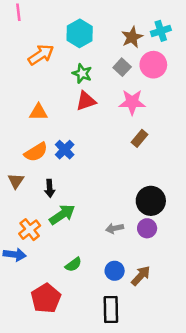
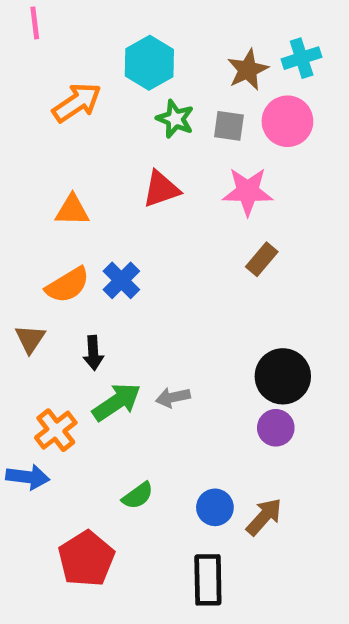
gray square: (122, 67) -> (229, 126), turned -35
green star: (82, 73) -> (175, 119), moved
gray arrow: (115, 228) -> (173, 397), moved

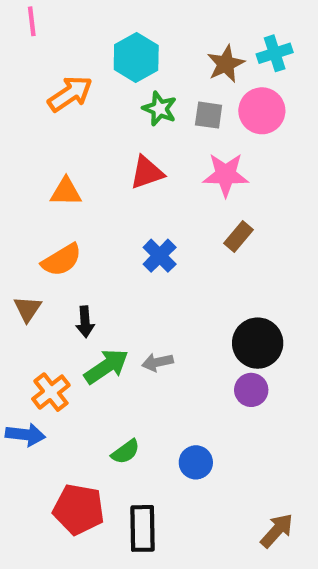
blue cross: (121, 280) -> (160, 256), moved
brown arrow: (264, 517) -> (277, 531), moved
red pentagon: (86, 559) -> (79, 509), turned -30
black rectangle: (208, 580) -> (143, 528), moved

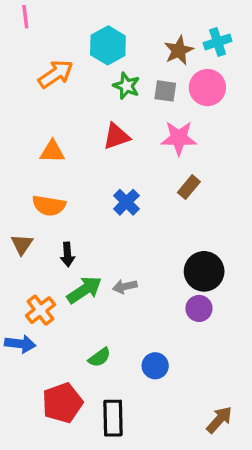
orange semicircle: (62, 260) -> (49, 206), turned 40
red pentagon: (79, 509) -> (62, 403), turned -30

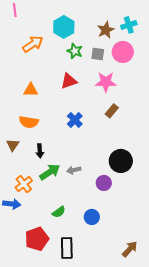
purple circle: (199, 308) -> (104, 183), moved

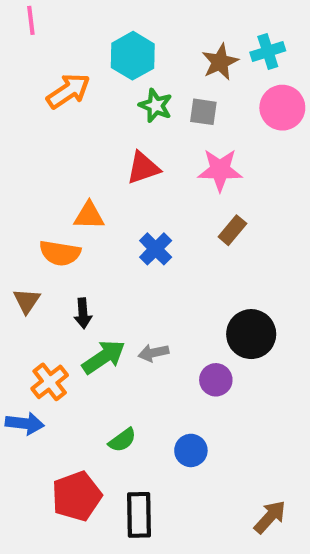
pink circle: (123, 52) -> (282, 108), moved
orange triangle: (31, 90) -> (89, 216), moved

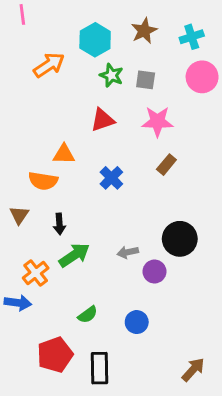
brown star: (220, 62) -> (144, 31), moved
gray arrow: (154, 353) -> (128, 252), moved

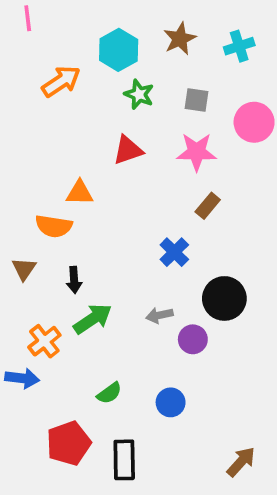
pink circle: (202, 77) -> (254, 122), moved
gray square: (146, 80) -> (197, 100), moved
blue cross: (111, 178) -> (174, 252), moved

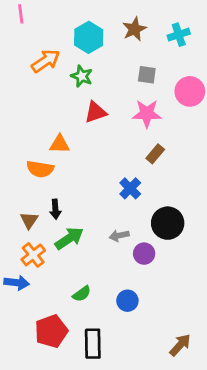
green star: (139, 94) -> (82, 76), moved
brown triangle: (24, 269) -> (29, 220), moved

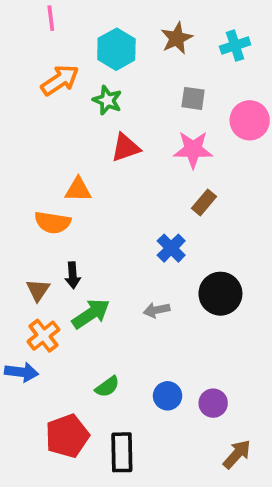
pink line: (21, 14) -> (51, 18), moved
purple circle: (144, 254) -> (213, 403), moved

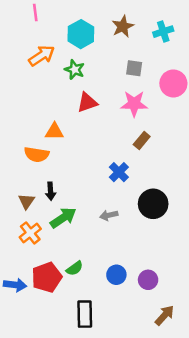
blue arrow: (22, 372) -> (15, 285), moved
red pentagon: (67, 436) -> (47, 277), moved

